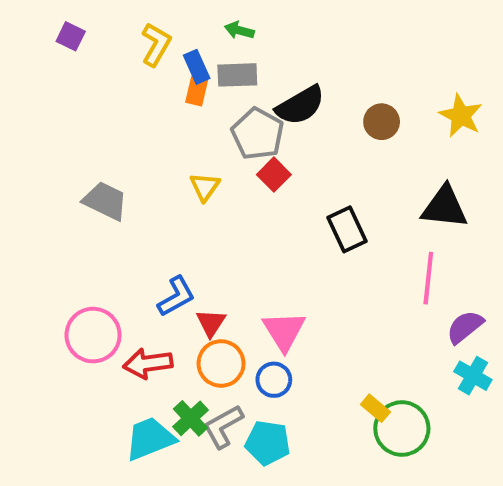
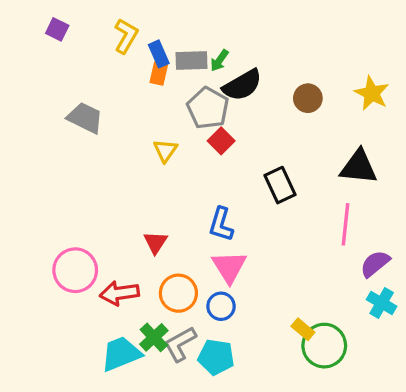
green arrow: (239, 30) -> (219, 61), moved, turned -70
gray trapezoid: (105, 201) -> (85, 118), moved
blue L-shape: (176, 296) -> (221, 224), moved, turned 136
red triangle: (211, 323) -> (155, 242), moved

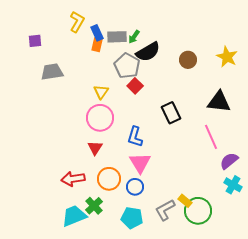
purple square: (57, 29) -> (35, 41), moved, turned -32
gray trapezoid: (85, 118) -> (52, 72), turned -35
pink line: (346, 224) -> (211, 137), turned -30
pink circle: (75, 270) -> (100, 118), moved
gray L-shape: (180, 344) -> (165, 210), moved

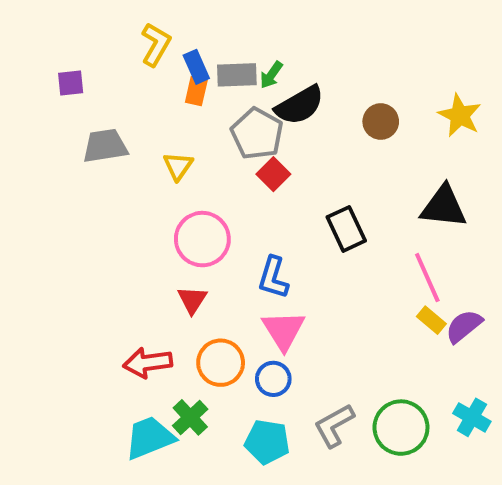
yellow triangle: (101, 92) -> (178, 166), moved
cyan cross: (233, 185) -> (472, 417), moved
yellow rectangle: (185, 201) -> (431, 320), moved

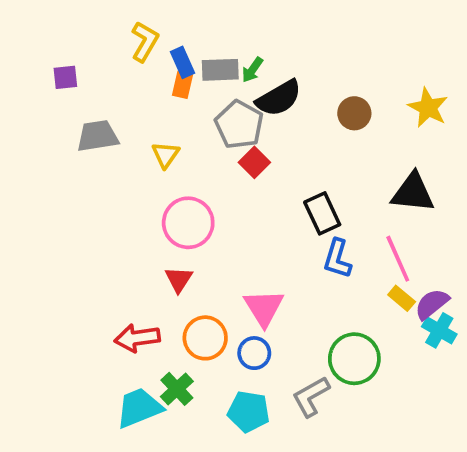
blue L-shape: (273, 278) -> (337, 259), moved
cyan cross: (472, 417) -> (439, 330), moved
green circle: (401, 428) -> (354, 359), moved

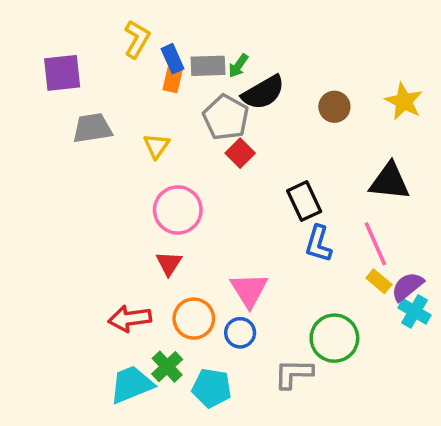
purple square: (65, 77) -> (62, 73), size x1.6
gray L-shape: (311, 396) -> (293, 374), turned 30
cyan pentagon: (249, 412) -> (212, 388), moved

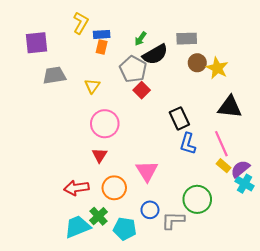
blue rectangle: (172, 59) -> (102, 34), turned -70
gray rectangle: (208, 66) -> (187, 39), moved
yellow star: (404, 101) -> (217, 68), moved
blue circle: (240, 333) -> (150, 210), moved

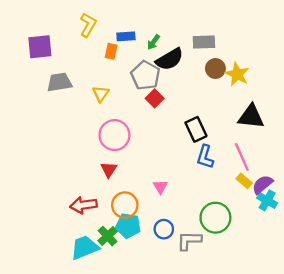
blue rectangle: (102, 34) -> (126, 36), moved
pink triangle: (147, 171) -> (160, 187), size x0.6
cyan pentagon: (125, 229) -> (128, 226), moved

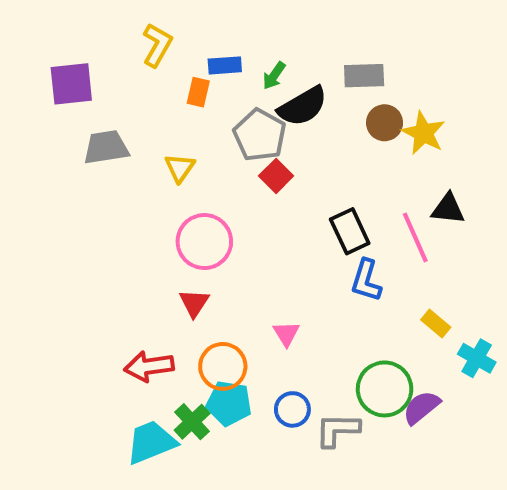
black triangle: (251, 117) -> (448, 209), size x0.7
pink line: (242, 157) -> (415, 237), moved
purple semicircle: (262, 184) -> (421, 407), moved

